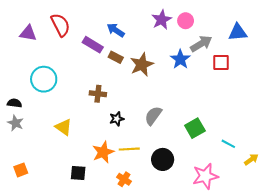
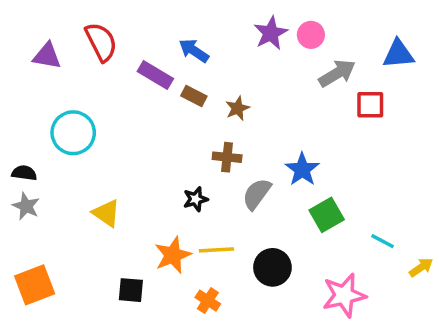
blue star: (180, 59) -> (302, 169), moved
brown star: (142, 65) -> (238, 108), size x0.6
brown cross: (98, 94) -> (227, 157), moved
orange square: (21, 170) -> (35, 285), size x1.6

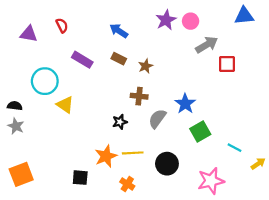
red semicircle: (101, 42) -> (62, 25), size x0.6
blue triangle: (398, 54) -> (244, 16), moved
purple rectangle: (155, 75) -> (82, 60), moved
yellow triangle: (106, 213) -> (65, 105), moved

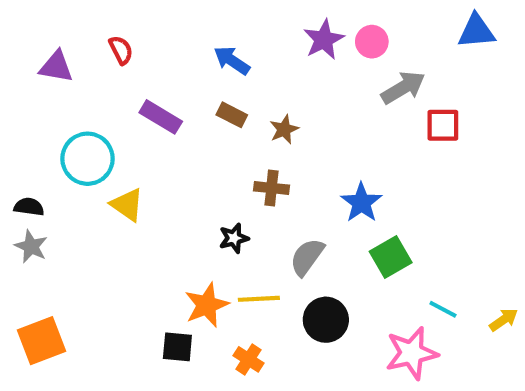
gray semicircle: (157, 119) -> (307, 257), moved
cyan line: (234, 148) -> (443, 309), moved
black square: (80, 178) -> (177, 347), moved

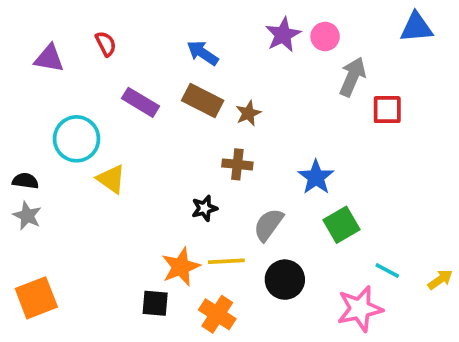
gray arrow: (403, 88) -> (352, 77), turned -36
brown rectangle: (232, 115) -> (203, 100), size x1.5
orange cross: (248, 359) -> (217, 314), size x1.4

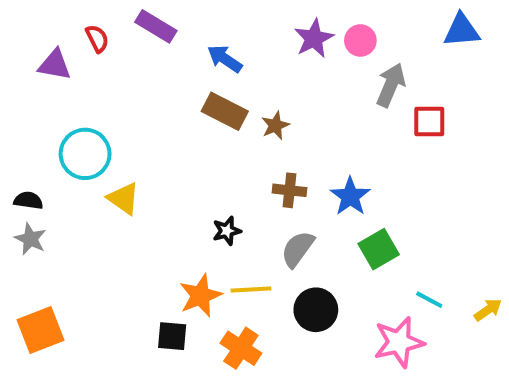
red semicircle: (106, 44) -> (97, 38), moved
purple rectangle: (141, 102) -> (156, 26), moved
brown cross: (237, 164) -> (290, 190), moved

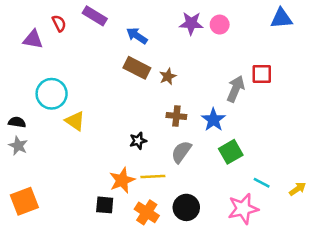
purple star: (314, 38) -> (191, 23), turned 30
gray arrow: (391, 85) -> (236, 89), moved
black circle: (316, 310) -> (186, 207), moved

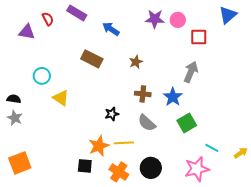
blue triangle: (281, 18) -> (228, 15), turned -36
brown rectangle: (137, 68) -> (92, 59), moved
red square: (262, 74) -> (199, 37), moved
cyan circle: (52, 94) -> (42, 76), size x0.7
gray semicircle: (181, 152) -> (147, 123), turned -84

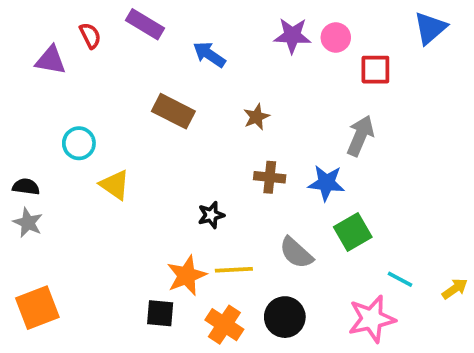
blue star: (173, 97) -> (326, 183), turned -30
gray semicircle: (147, 123) -> (296, 253), moved

